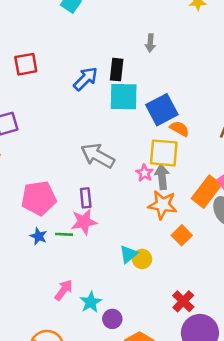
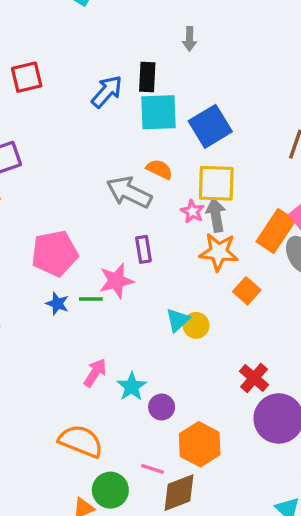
orange semicircle: (179, 129) -> (159, 169), moved
purple rectangle: (86, 198) -> (143, 249), moved

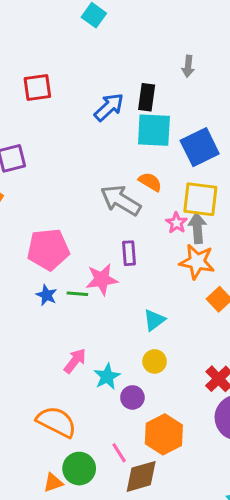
yellow circle: (196, 325) -> (155, 361), moved
pink line: (152, 469) -> (119, 453), turned 35

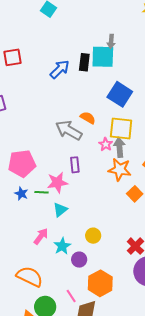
cyan square: (154, 130) -> (103, 57), moved
blue square: (200, 147) -> (120, 94), turned -30
cyan triangle: (154, 320) -> (60, 210), moved

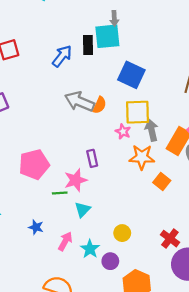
orange semicircle: (88, 118) -> (100, 105), turned 91
gray arrow: (69, 130) -> (80, 102), moved
gray arrow: (119, 147) -> (152, 130), moved
blue star: (21, 194) -> (36, 227), moved

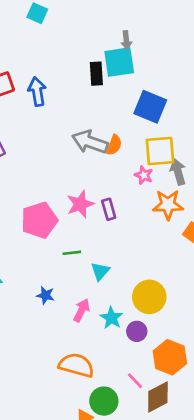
blue arrow: (62, 56) -> (37, 92), moved, turned -45
pink star: (76, 180) -> (80, 204), moved
yellow circle: (122, 233) -> (149, 297), size x1.6

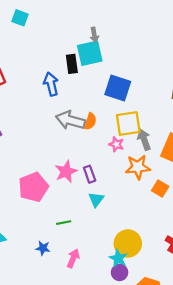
blue arrow: (37, 92) -> (51, 84), moved
green line: (72, 253) -> (64, 223), moved
cyan triangle: (100, 271) -> (96, 199), moved
cyan star: (112, 318) -> (118, 258), moved

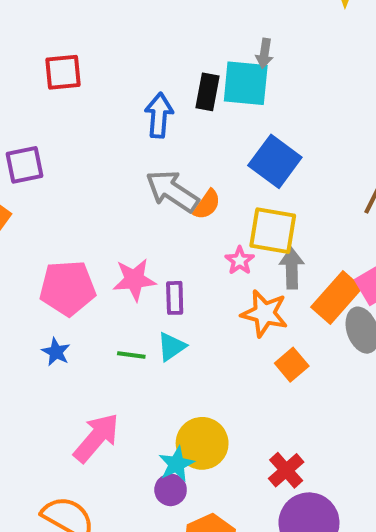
green line: (64, 223) -> (131, 355), moved
blue star: (43, 248) -> (56, 352), moved
pink arrow: (73, 258) -> (96, 438), size x1.5

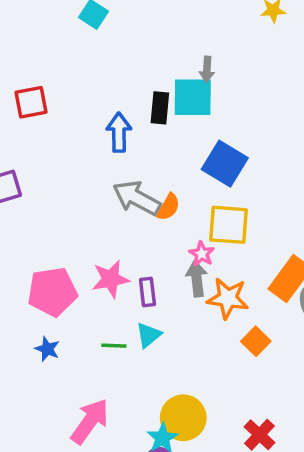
gray arrow: (292, 268) -> (197, 279), moved

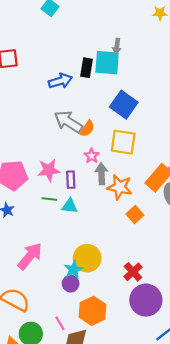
blue arrow: (119, 132) -> (60, 81), turned 70
pink star: (202, 254) -> (92, 156), moved
cyan triangle: (149, 335) -> (70, 206), turned 42
green line: (114, 346) -> (49, 199), moved

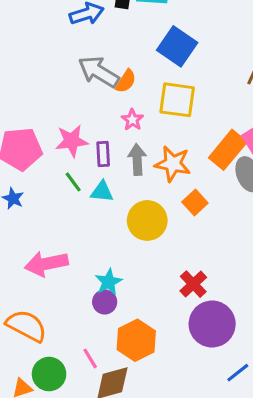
gray arrow: (101, 174) -> (137, 160), moved
green line: (49, 199) -> (73, 182), turned 48
pink arrow: (30, 256) -> (46, 264), turned -140
yellow circle: (87, 258) -> (147, 220), moved

